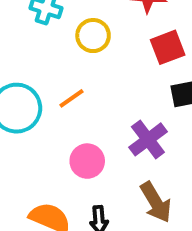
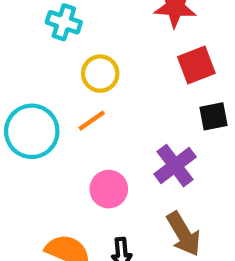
yellow circle: (93, 36) -> (100, 74), moved

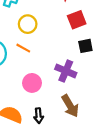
orange line: (92, 121) -> (23, 48), turned 64
purple cross: (175, 166) -> (66, 71), turned -30

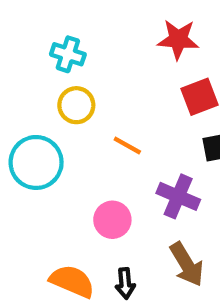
yellow circle: (28, 24) -> (76, 105), moved
orange line: (23, 48) -> (127, 145), moved

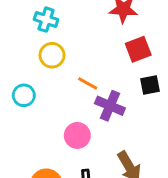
cyan circle: (36, 162) -> (24, 95), size x0.6
purple cross: (178, 196) -> (110, 106), moved

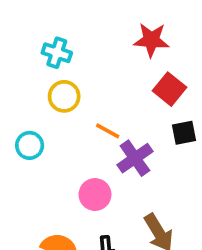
red square: (138, 49) -> (170, 89), turned -30
purple cross: (110, 106) -> (135, 158), turned 32

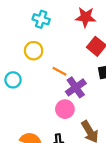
cyan cross: (57, 53) -> (41, 19), moved
pink circle: (95, 195) -> (65, 109), moved

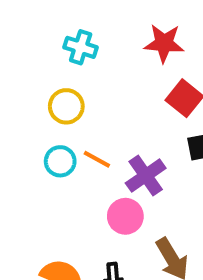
orange line: (60, 71) -> (97, 159), moved
cyan circle: (13, 80) -> (60, 161), moved

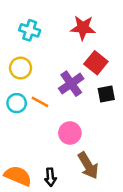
purple cross: (146, 176) -> (71, 84), moved
pink circle: (125, 216) -> (70, 133), moved

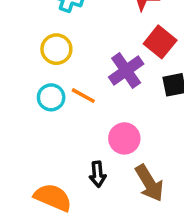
black arrow: (50, 177) -> (98, 174), moved

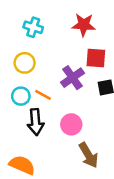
red square: (160, 42) -> (96, 58), turned -35
black arrow: (98, 174) -> (36, 122), moved, size x1.5

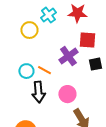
cyan cross: (33, 27) -> (48, 15), moved, turned 35
yellow circle: (25, 63) -> (29, 30), moved

